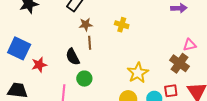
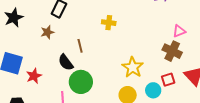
brown star: (86, 24) -> (47, 32), moved
green circle: (84, 79) -> (81, 82), size x1.5

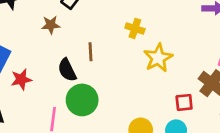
yellow star: (133, 67) -> (158, 58), moved
red square: (168, 80) -> (184, 102), moved

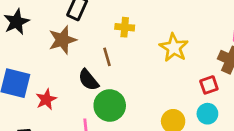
brown star: (51, 25) -> (62, 40), size x1.5
yellow cross: (135, 28) -> (125, 27), moved

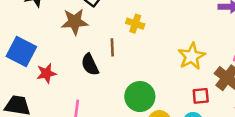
yellow star: (174, 48) -> (192, 56), moved
green circle: (110, 106) -> (140, 97), moved

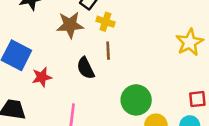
yellow cross: (135, 24) -> (105, 22), moved
yellow star: (192, 56) -> (190, 42), moved

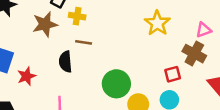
brown line: (108, 51) -> (84, 42), turned -70
black semicircle: (86, 68) -> (65, 62), turned 30

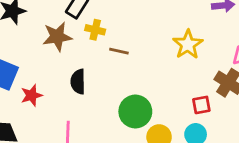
brown line: (84, 42) -> (119, 51), moved

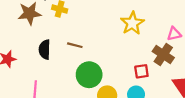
brown line: (119, 51) -> (75, 45), moved

